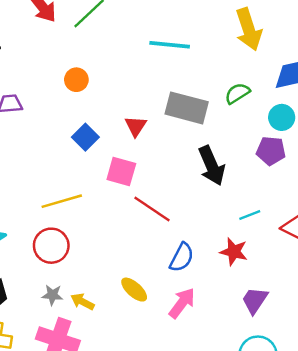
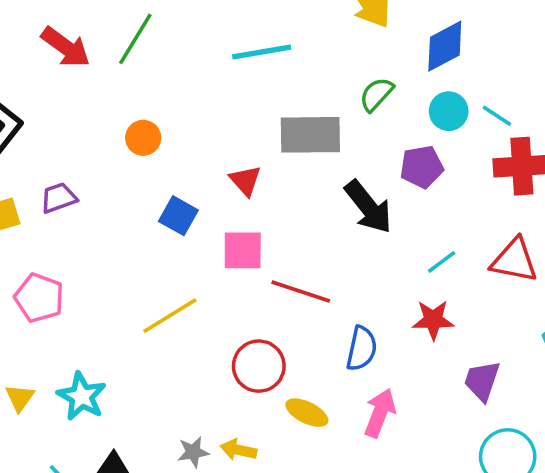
purple pentagon: (271, 151) -> (422, 167), moved
red circle: (51, 246) -> (259, 366), moved

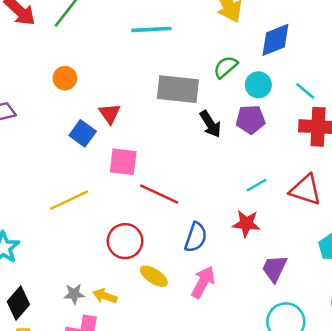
cyan circle: (449, 111) -> (258, 85), moved
red triangle: (245, 181) -> (110, 114), moved
black arrow: (368, 207) -> (210, 124), moved, size x0.7

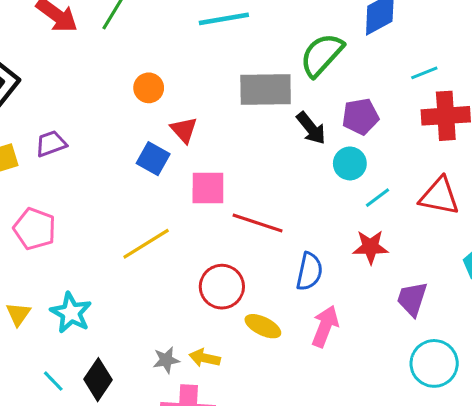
green semicircle: (226, 67) -> (322, 55), size x1.5
orange circle: (65, 78) -> (149, 88), moved
cyan circle: (258, 85) -> (350, 163), moved
cyan line: (305, 91) -> (424, 73), turned -55

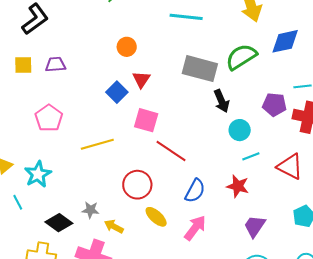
purple pentagon: (360, 117) -> (274, 105), moved
pink pentagon: (35, 229) -> (49, 118), moved
gray star: (166, 360) -> (90, 210), moved
black diamond: (98, 380) -> (59, 223), moved, turned 76
cyan line: (53, 381) -> (18, 202), moved

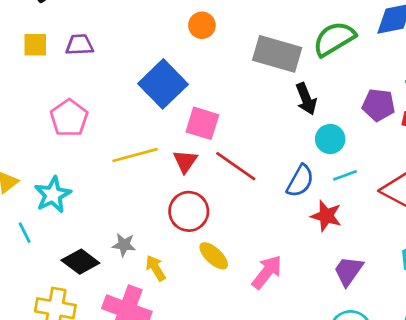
orange circle: (127, 47) -> (202, 25), moved
red triangle: (141, 80) -> (185, 161), moved
blue square: (117, 92) -> (163, 84), size x1.6
blue semicircle: (195, 191) -> (300, 181), moved
yellow arrow: (114, 226) -> (156, 268), turned 30

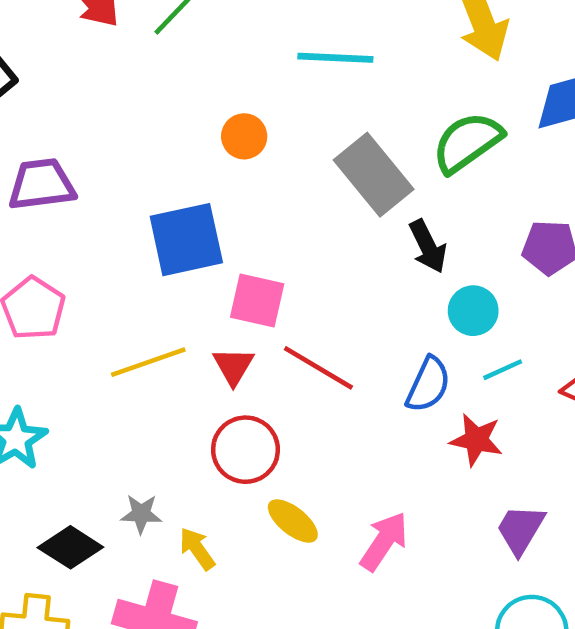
purple trapezoid: (79, 45) -> (42, 184), size x1.4
gray rectangle: (277, 54) -> (374, 175), turned 39
blue square: (163, 84) -> (186, 240), turned 36

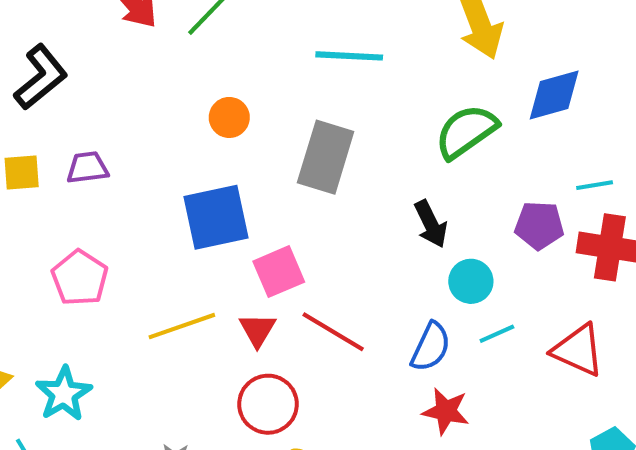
orange circle: (244, 136) -> (229, 117), moved
gray rectangle: (374, 175) -> (326, 157), moved, turned 56
purple trapezoid: (42, 184) -> (87, 168), size x0.7
pink square: (257, 300) -> (279, 272), turned -36
red star: (476, 440) -> (446, 411), moved

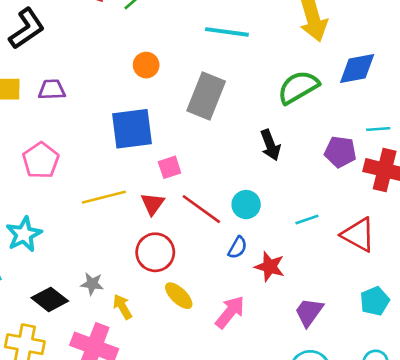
pink square: (279, 272) -> (170, 167), size x0.7
cyan circle: (471, 281) -> (246, 205), moved
blue semicircle: (431, 347) -> (238, 248), moved, size x0.7

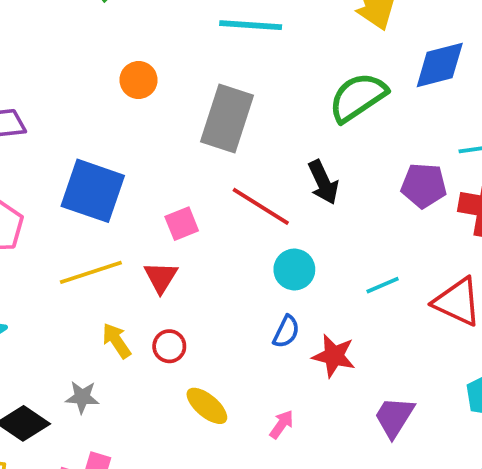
blue square: (132, 129) -> (93, 191), moved, turned 30
red line: (201, 209) -> (261, 206), moved
red circle: (155, 252) -> (169, 346), size x0.6
yellow arrow: (122, 307) -> (116, 341), moved
pink arrow: (230, 312) -> (282, 424), size x0.6

